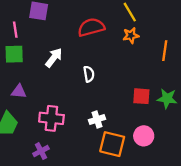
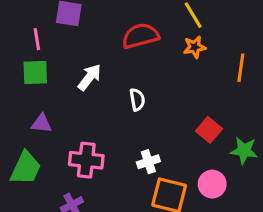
red square: (141, 96) -> (209, 130), turned 36
green star: (167, 99) -> (244, 151), moved

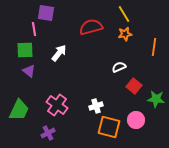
pink line: (37, 39) -> (34, 29), moved
white semicircle: (137, 100) -> (119, 67), moved, turned -104
purple triangle: (42, 123) -> (29, 71), moved, turned 32
pink cross: (86, 160) -> (57, 105), turned 30

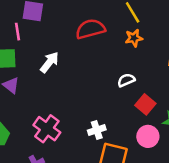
pink circle: (136, 120) -> (148, 136), moved

